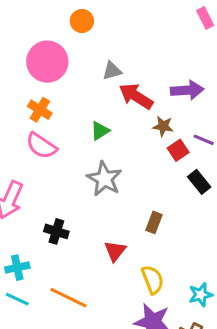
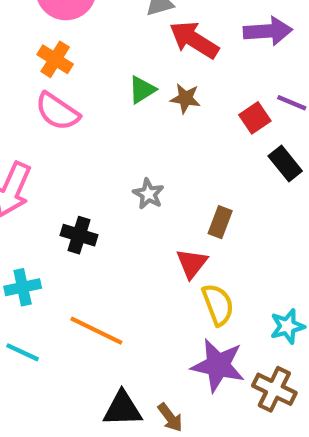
brown star: (163, 126) -> (185, 98), moved
gray star: (104, 179) -> (148, 194), moved, size x0.6
red triangle: (115, 251) -> (192, 263), moved
cyan line: (17, 299) -> (23, 352), moved

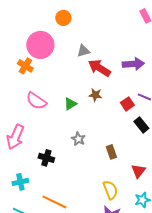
orange cross: (55, 59) -> (25, 66), moved
green triangle: (142, 90) -> (70, 104), moved
brown rectangle: (220, 222) -> (111, 152), turned -40
red triangle: (192, 263) -> (138, 171), moved

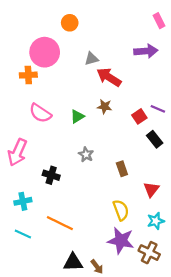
purple arrow: (133, 64) -> (146, 51), moved
orange cross: (25, 66) -> (28, 75), turned -35

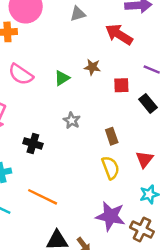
red arrow: (109, 77) -> (119, 34), moved
red square: (139, 116) -> (121, 85), moved, turned 32
yellow semicircle: (121, 210) -> (110, 168), moved

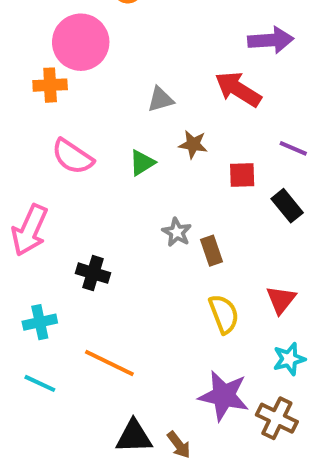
gray triangle: (78, 14) -> (160, 99), moved
gray star: (72, 120) -> (177, 232), moved
brown rectangle: (112, 136) -> (211, 251), moved

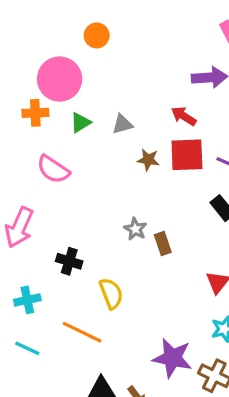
red arrow: (238, 89) -> (184, 116), size x0.7
green triangle: (142, 163) -> (81, 123), moved
red square: (242, 175) -> (187, 155), moved, size x1.6
yellow semicircle: (224, 314) -> (111, 294), moved

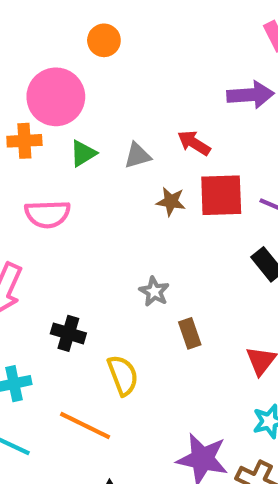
red arrow: (184, 116) -> (194, 143), moved
pink semicircle: (53, 169) -> (47, 214), turned -36
brown rectangle: (163, 244) -> (190, 333), moved

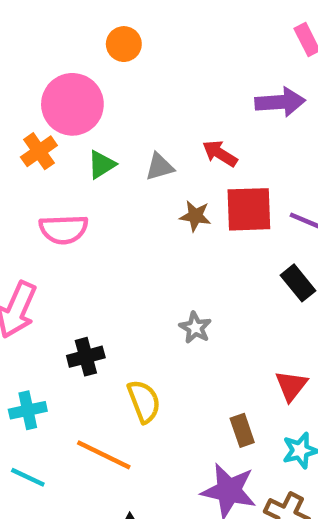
orange cross: (24, 141) -> (39, 151), turned -32
gray star: (154, 292) -> (195, 328), moved
black cross: (68, 333) -> (86, 357), turned -32
brown rectangle: (190, 333) -> (242, 430), moved

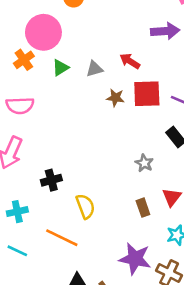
pink semicircle: (64, 229) -> (20, 106), moved
gray star: (195, 328) -> (144, 163), moved
brown rectangle: (242, 430) -> (143, 208), moved

